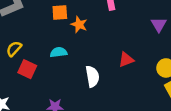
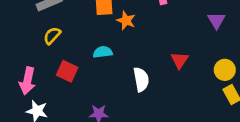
yellow semicircle: (14, 49) -> (52, 36), moved
red triangle: (126, 60) -> (180, 60), turned -35

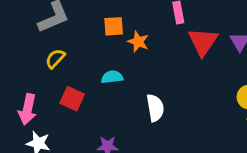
red triangle: (180, 60) -> (203, 42), moved, size x1.5

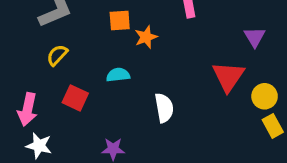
orange star: (138, 42) -> (146, 37), turned 30
red triangle: (203, 42) -> (228, 77), moved

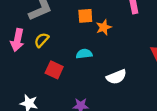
white semicircle: (164, 108) -> (116, 77), turned 78
pink arrow: (27, 109) -> (17, 40), moved

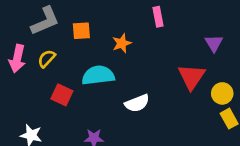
orange square: (85, 16) -> (81, 31), moved
cyan semicircle: (84, 54) -> (98, 75), size x1.6

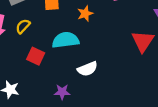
white semicircle: (137, 103) -> (87, 69), moved

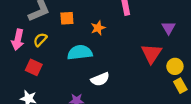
red square: (36, 56) -> (34, 67), moved

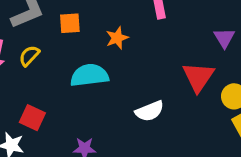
red square: (34, 67) -> (32, 118), moved
white semicircle: (100, 79) -> (150, 111), moved

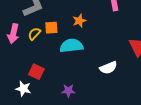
orange square: (70, 23) -> (51, 28), moved
orange star: (117, 38) -> (79, 21), moved

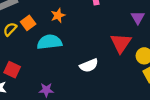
orange square: (51, 28) -> (28, 23), turned -32

